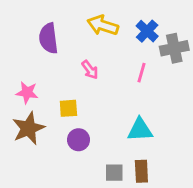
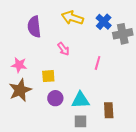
pink line: (141, 73) -> (98, 63), moved
cyan triangle: (140, 130) -> (80, 100), moved
brown rectangle: (141, 171) -> (109, 110), moved

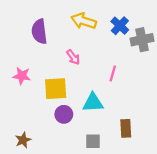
yellow square: (48, 76) -> (56, 89), size x1.5
brown star: (20, 90) -> (23, 140), moved, size x0.6
cyan triangle: (80, 100) -> (93, 103), moved

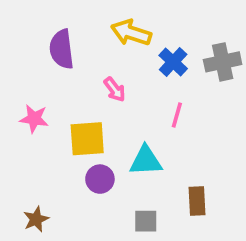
blue cross: (120, 26) -> (173, 62), moved

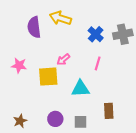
yellow arrow: (131, 33) -> (60, 18), moved
pink arrow: (115, 89) -> (63, 59), moved, turned 88
purple circle: (100, 179) -> (55, 119), moved

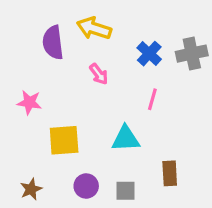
pink arrow: (63, 59) -> (99, 74), moved, turned -88
yellow square: (48, 77) -> (64, 140), moved

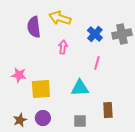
pink arrow: (99, 74) -> (63, 47), turned -136
pink star: (29, 102) -> (19, 75), moved
purple circle: (86, 186) -> (43, 118), moved

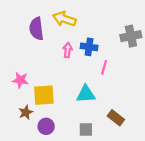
blue cross: (95, 34) -> (89, 47), moved, turned -35
brown rectangle: (108, 110) -> (116, 118), turned -49
brown star: (20, 120) -> (26, 112), moved

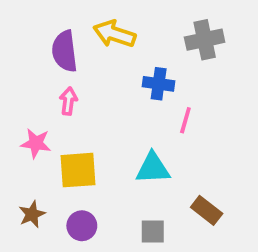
gray cross: (131, 36) -> (205, 40), moved
pink arrow: (68, 50) -> (68, 101), moved
brown star: (26, 112) -> (32, 214), moved

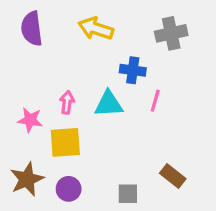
purple semicircle: (65, 51) -> (32, 29), moved
pink arrow: (68, 101) -> (67, 102), moved
cyan triangle: (153, 168) -> (109, 104), moved
brown star: (32, 214) -> (27, 179), size x1.5

